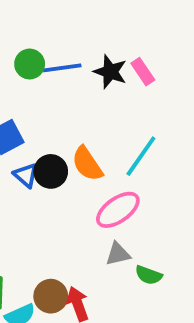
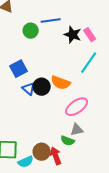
blue line: (62, 68) -> (51, 21), moved
cyan line: (141, 156) -> (89, 63), moved
orange semicircle: (87, 164) -> (61, 83), turned -36
green semicircle: (149, 275) -> (68, 141), moved

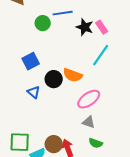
blue triangle: (29, 89) -> (34, 92), moved
gray triangle: (77, 130) -> (89, 122), turned 32
green semicircle: (68, 141) -> (96, 143), moved

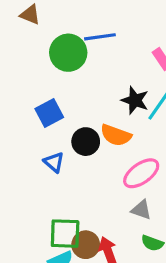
green circle: (43, 23) -> (68, 53), size x1.5
black star: (85, 27) -> (135, 100), moved
green square: (20, 142) -> (65, 234), moved

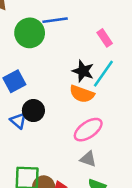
orange semicircle: (116, 135) -> (82, 94), moved
black circle: (86, 142) -> (33, 111), moved

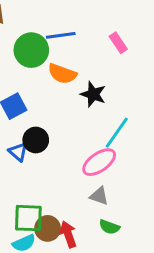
pink rectangle: (105, 38) -> (118, 43), moved
cyan line: (103, 74) -> (117, 133), moved
orange semicircle: (82, 94) -> (62, 74), moved

